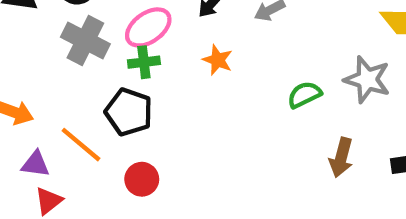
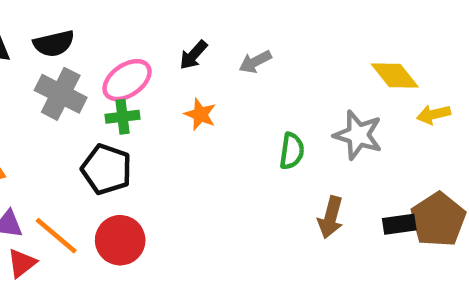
green semicircle: (304, 95) -> (292, 151), turned 124
orange line: (81, 145) -> (56, 236), moved
red circle: (142, 179) -> (120, 240), size x1.4

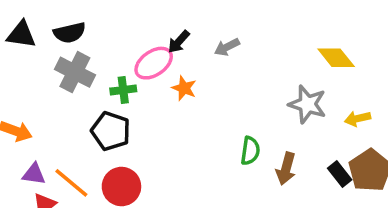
pink ellipse: (127, 80) -> (154, 63), moved
yellow arrow: (434, 114) -> (358, 119), moved
green semicircle: (292, 151) -> (250, 151), moved
black rectangle: (399, 224) -> (340, 174), turned 60

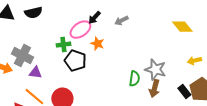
gray cross: (75, 72) -> (22, 56), moved
gray star: (307, 104) -> (155, 70), moved
black pentagon: (111, 131) -> (75, 61), moved
purple triangle: (34, 174) -> (35, 73), moved

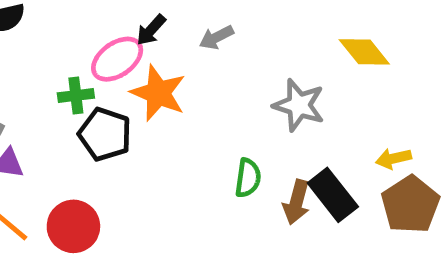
orange star: (97, 44) -> (158, 93), size x1.6
yellow arrow: (194, 61) -> (393, 159), moved
gray star: (155, 70) -> (299, 105), moved
black rectangle: (184, 92) -> (333, 195), moved, size x1.5

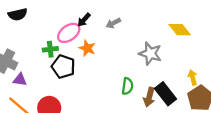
orange star: (158, 93) -> (87, 48), size x0.7
yellow arrow: (393, 159) -> (193, 77), turned 88

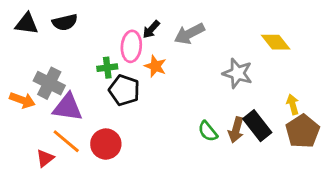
gray arrow: (113, 23) -> (189, 34), size x1.5
pink ellipse: (69, 33) -> (131, 46), turned -50
purple triangle: (20, 80) -> (68, 107), size x1.6
green semicircle: (127, 86) -> (208, 131), moved, turned 133

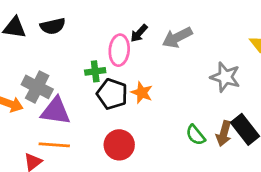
orange star: (155, 66) -> (142, 93), moved
orange line: (66, 141) -> (54, 145), turned -36
red circle: (106, 144) -> (119, 145), moved

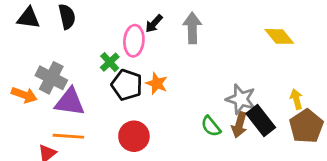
black semicircle: (53, 26) -> (67, 17), turned -90
gray arrow: (177, 37) -> (192, 28), turned 116
green cross: (95, 71) -> (110, 62), turned -36
gray star: (225, 77) -> (241, 99), moved

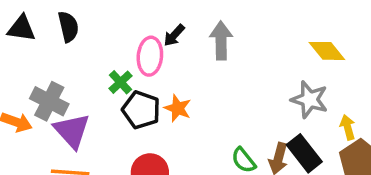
gray star: (241, 99) -> (310, 100), moved
purple triangle: (70, 102) -> (72, 131), turned 40

